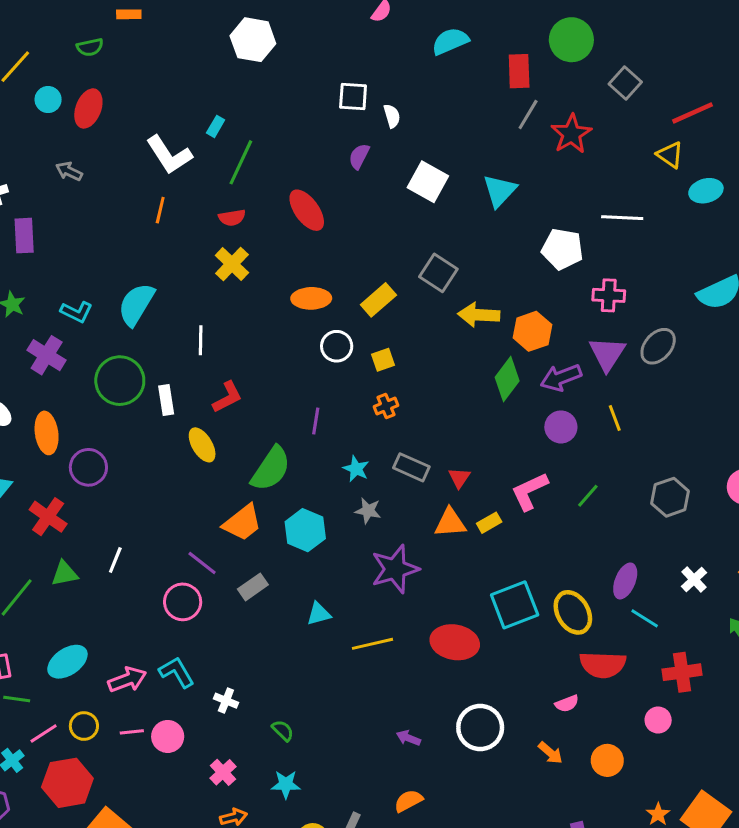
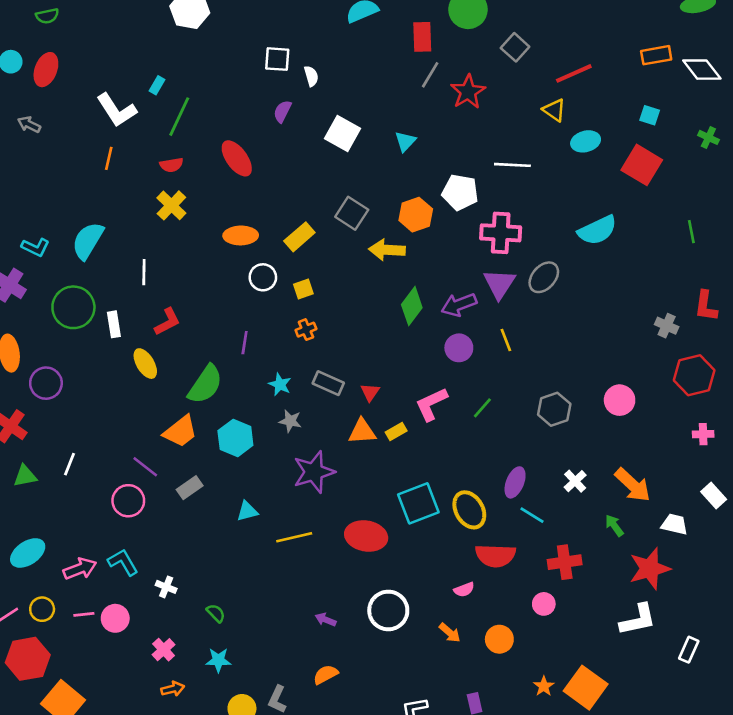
cyan triangle: (500, 191) -> (405, 141), size x0.7
pink cross: (609, 295) -> (501, 233), size x1.4
orange hexagon: (532, 331) -> (416, 215), moved

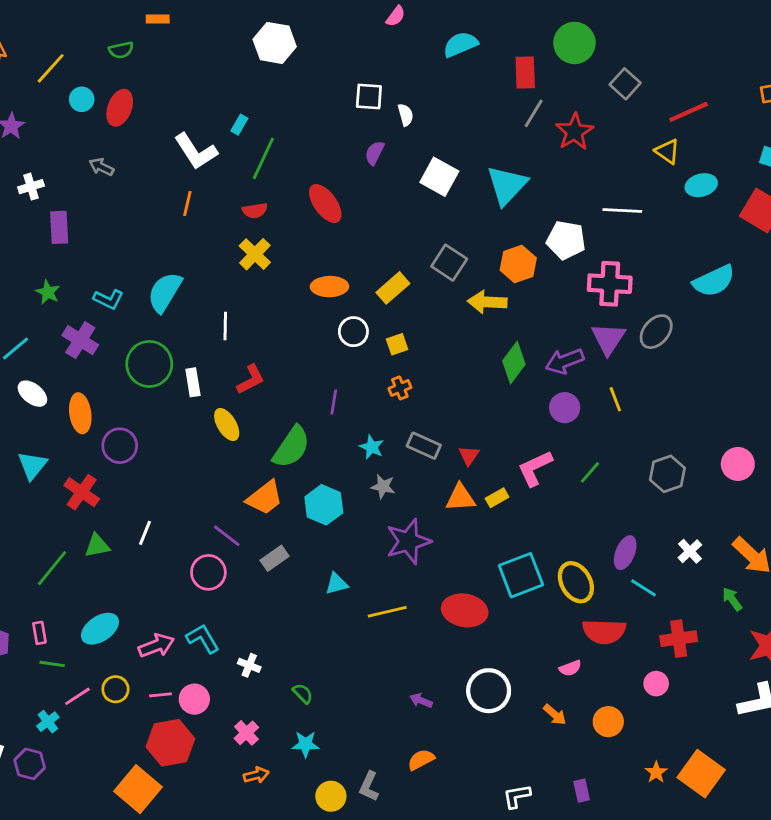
cyan triangle: (405, 141) -> (507, 185), size x1.8
red hexagon: (28, 659) -> (170, 743), moved

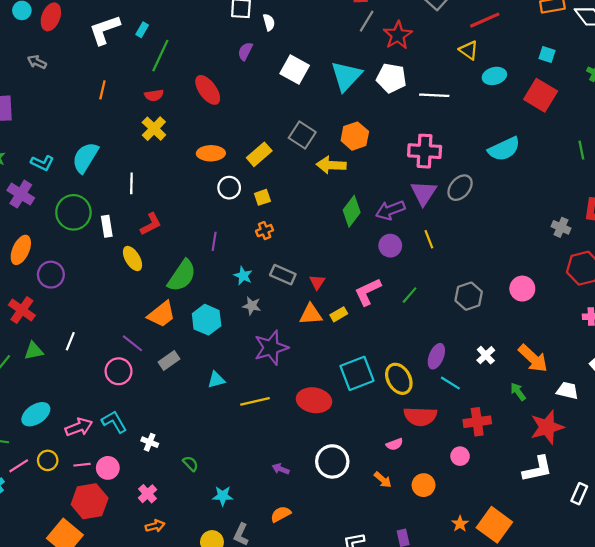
white L-shape: (196, 151) -> (105, 30), moved, turned 104
white pentagon: (566, 240) -> (391, 78), moved
orange ellipse: (80, 413) -> (21, 250), turned 32
cyan star: (306, 744) -> (223, 496), moved

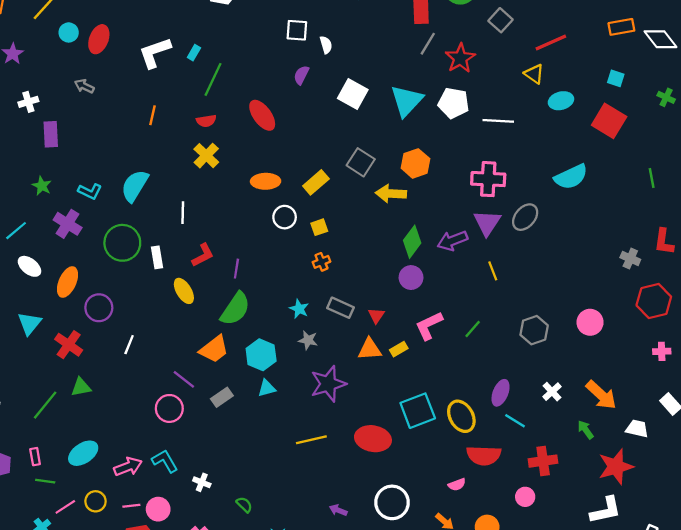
purple line: (214, 241) -> (236, 269), moved
purple circle: (390, 246) -> (411, 278), moved
white line: (70, 341) -> (129, 345), moved
cyan triangle: (216, 380) -> (267, 388), moved

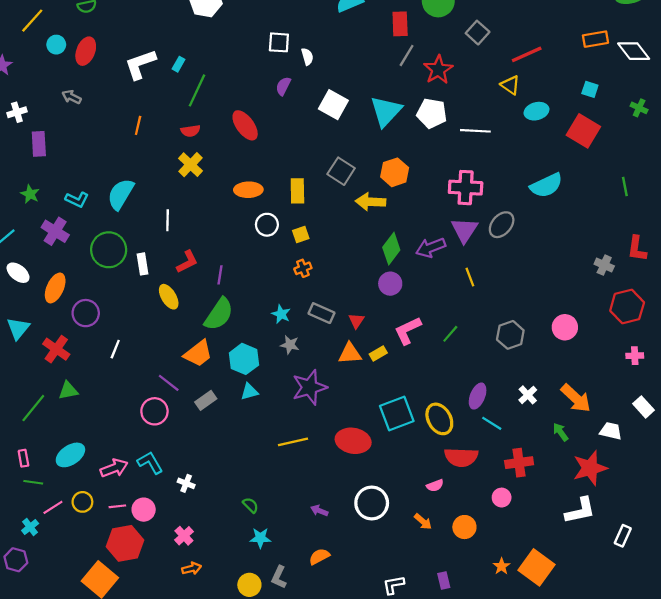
yellow rectangle: (316, 182) -> (297, 191), turned -50
green semicircle: (244, 505) -> (251, 505), moved

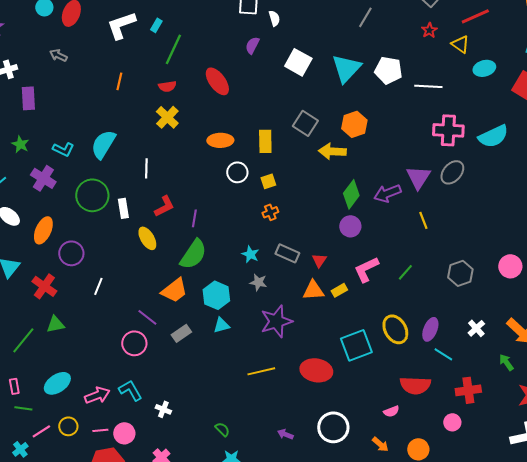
red star: (438, 70) -> (429, 30), moved, size x0.6
pink cross: (466, 188) -> (448, 130), moved
yellow ellipse: (439, 419) -> (395, 329), moved

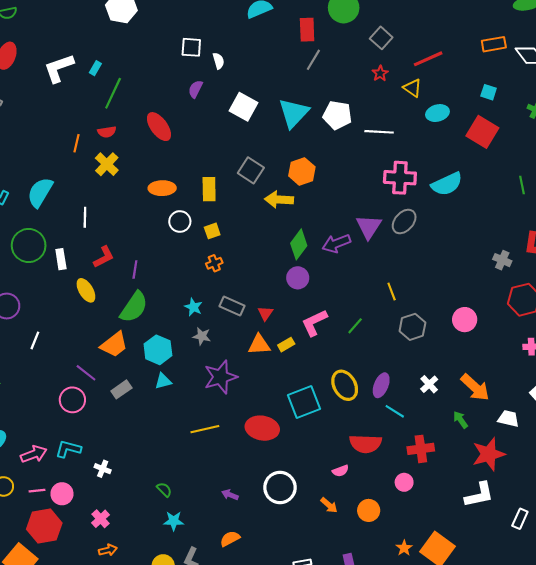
orange line: (119, 81) -> (77, 143), moved
yellow line: (423, 220) -> (392, 291), moved
cyan L-shape: (130, 390) -> (68, 449), turned -45

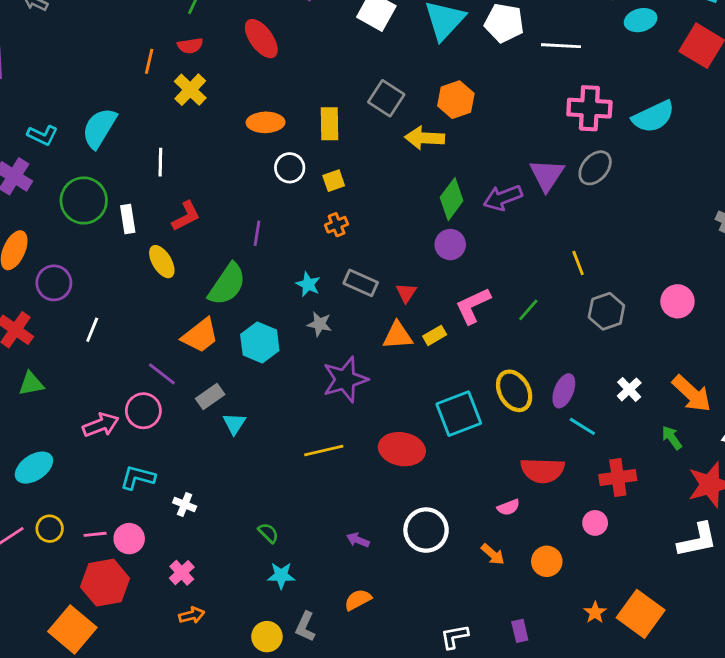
purple line: (135, 269) -> (257, 233), moved
cyan triangle: (163, 381) -> (234, 424), moved, turned -42
pink arrow: (34, 454) -> (101, 425), moved

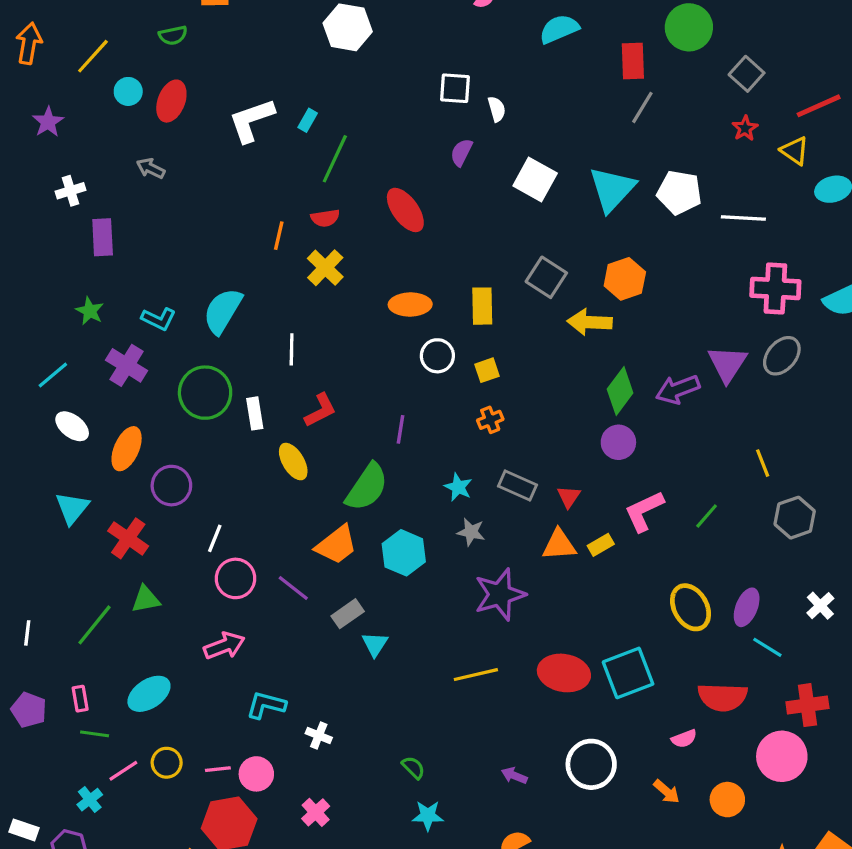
pink circle: (143, 411) -> (236, 578), moved
cyan square: (459, 414) -> (628, 673), moved
pink circle: (595, 523) -> (782, 756), size x1.8

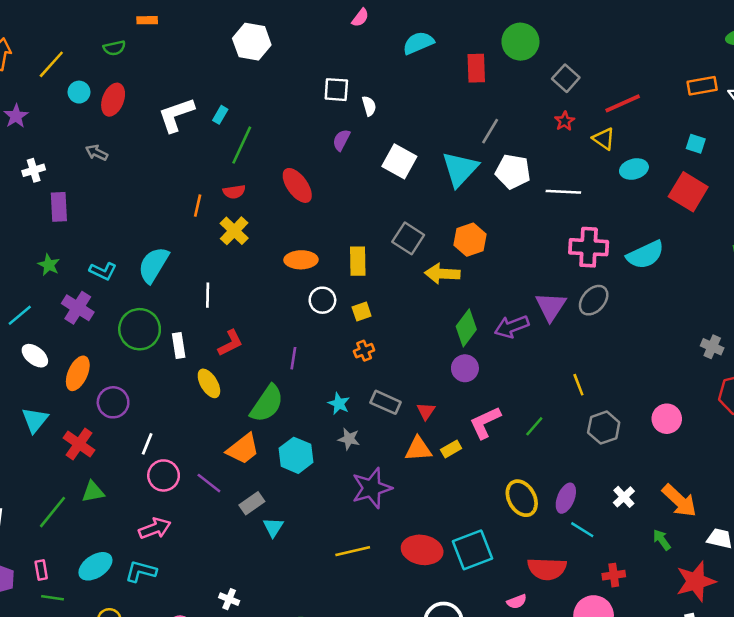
gray line: (642, 107) -> (490, 131), moved
cyan L-shape: (266, 705) -> (141, 571), moved
red cross: (807, 705) -> (614, 575), size x0.7

